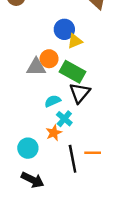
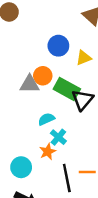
yellow triangle: (75, 41) -> (84, 58), moved
black triangle: (80, 93) -> (82, 100), moved

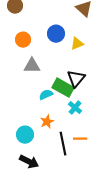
orange circle: (43, 76) -> (23, 40), moved
green rectangle: (67, 89) -> (63, 88), moved
cyan cross: (58, 137) -> (75, 108), moved

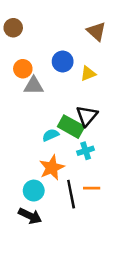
gray triangle: (32, 66) -> (34, 86), moved
cyan cross: (75, 108) -> (86, 151), turned 32
orange star: (47, 122) -> (52, 168), size x1.5
cyan circle: (25, 135) -> (34, 191), moved

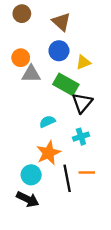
brown circle: (13, 28) -> (22, 14), moved
brown triangle: (96, 31) -> (61, 22), moved
green rectangle: (71, 127) -> (66, 84), moved

